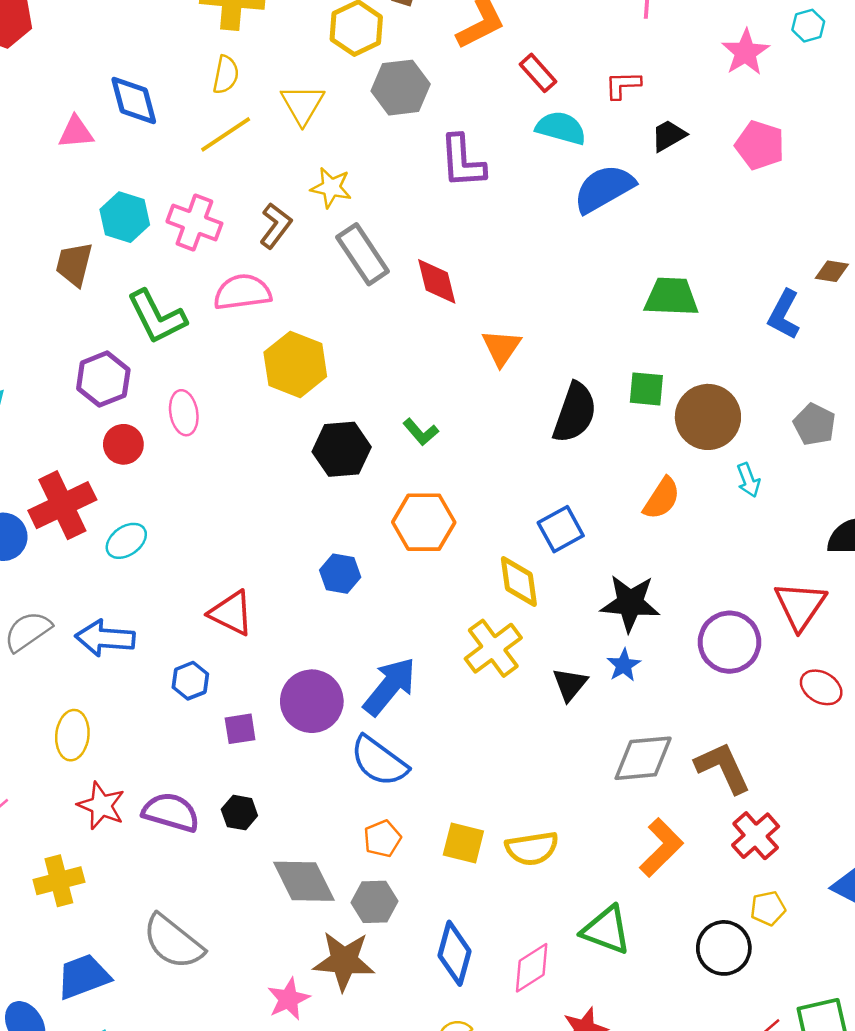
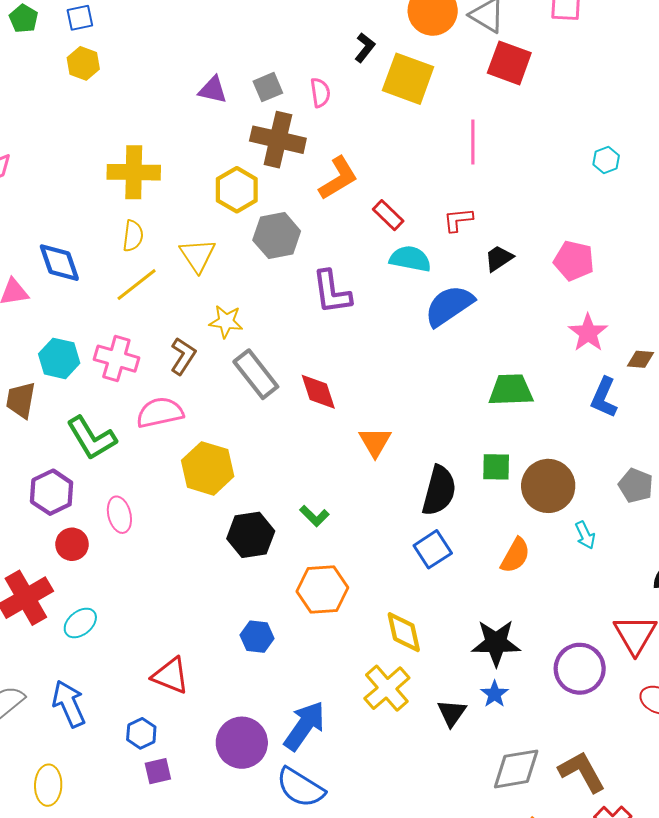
pink star: (745, 52) -> (588, 333), moved
blue square: (561, 529) -> (433, 549), moved
blue arrow: (105, 638) -> (69, 704), turned 66
purple square: (240, 729) -> (158, 771), moved

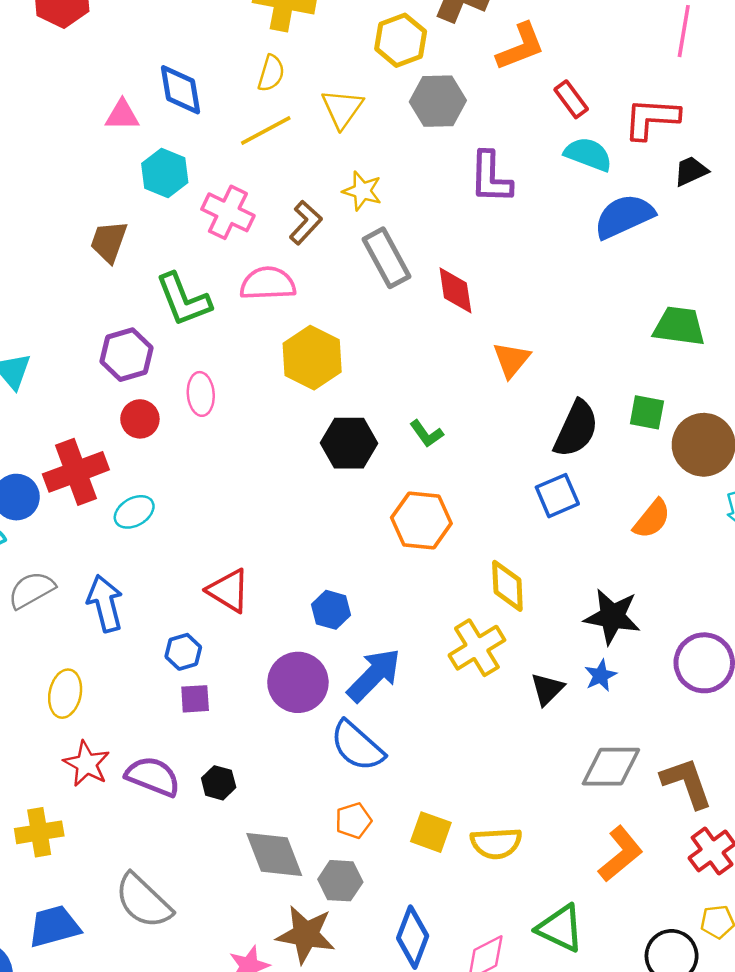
red L-shape: (458, 220) -> (651, 118), size x1.6
cyan hexagon: (59, 358) -> (165, 173), moved
blue hexagon: (257, 637) -> (331, 610), moved

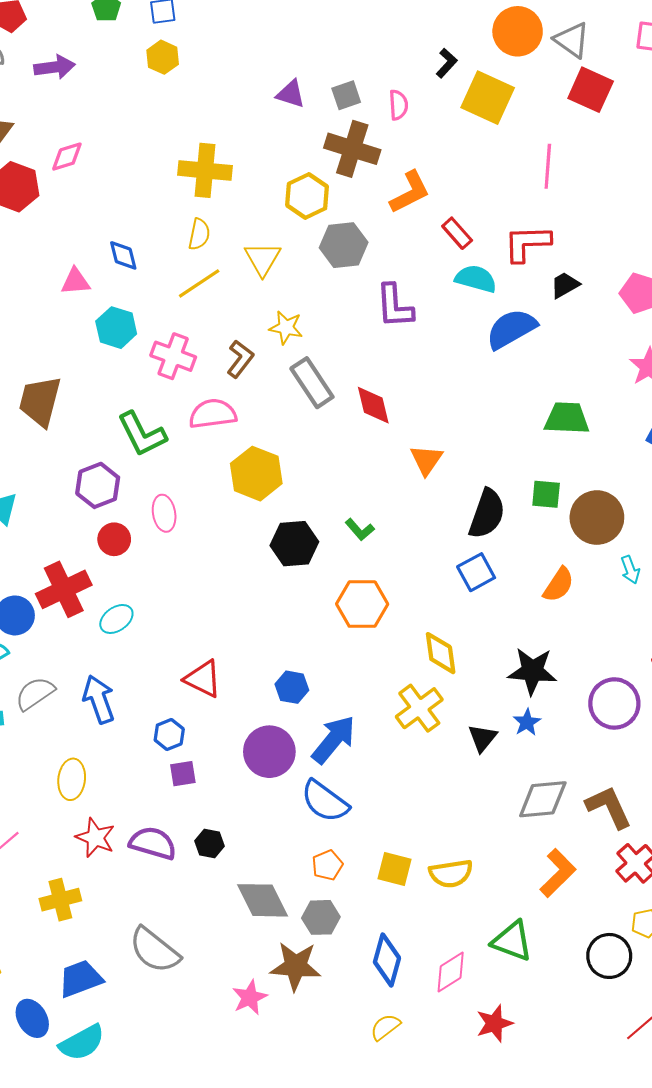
blue diamond: (181, 90) -> (123, 255), size x0.7
brown trapezoid: (109, 242) -> (40, 401), moved, size x1.4

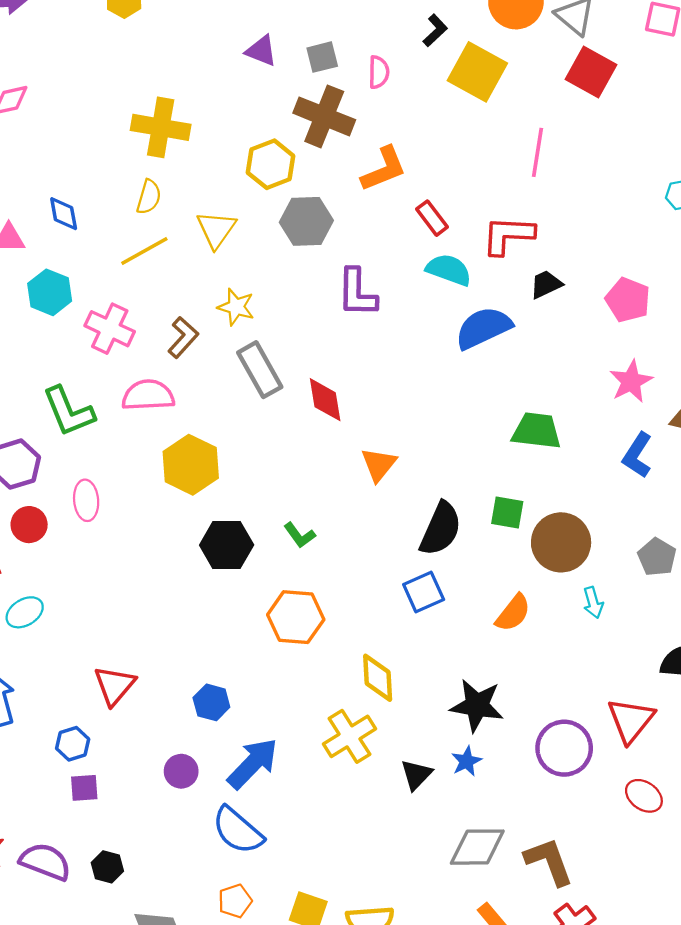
red triangle: (203, 679) -> (115, 685), turned 39
purple circle: (269, 752) -> (181, 771), size x0.6

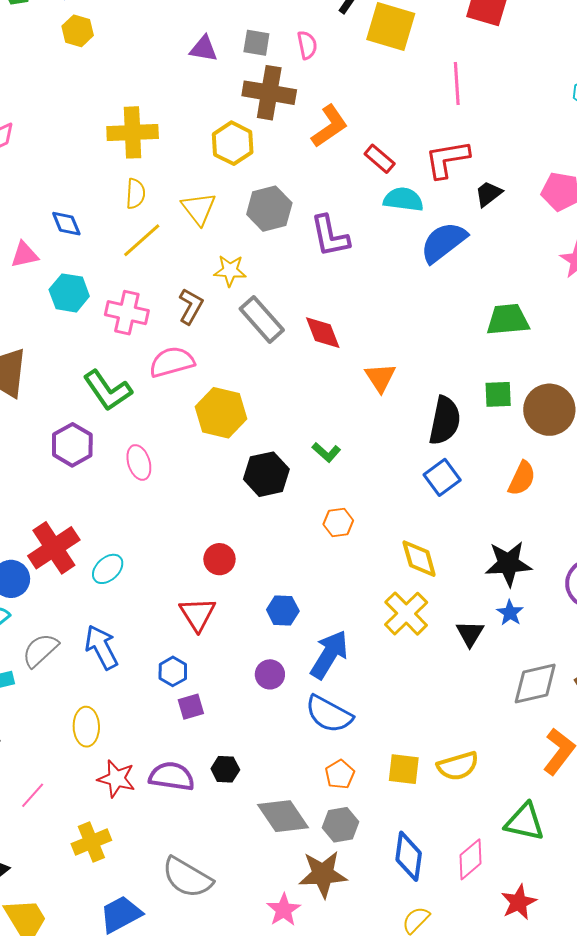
gray square: (322, 57) -> (256, 43), turned 36
gray hexagon: (306, 221) -> (269, 209), moved
red circle: (29, 525) -> (219, 559), moved
orange hexagon: (296, 617) -> (338, 522), size x0.6

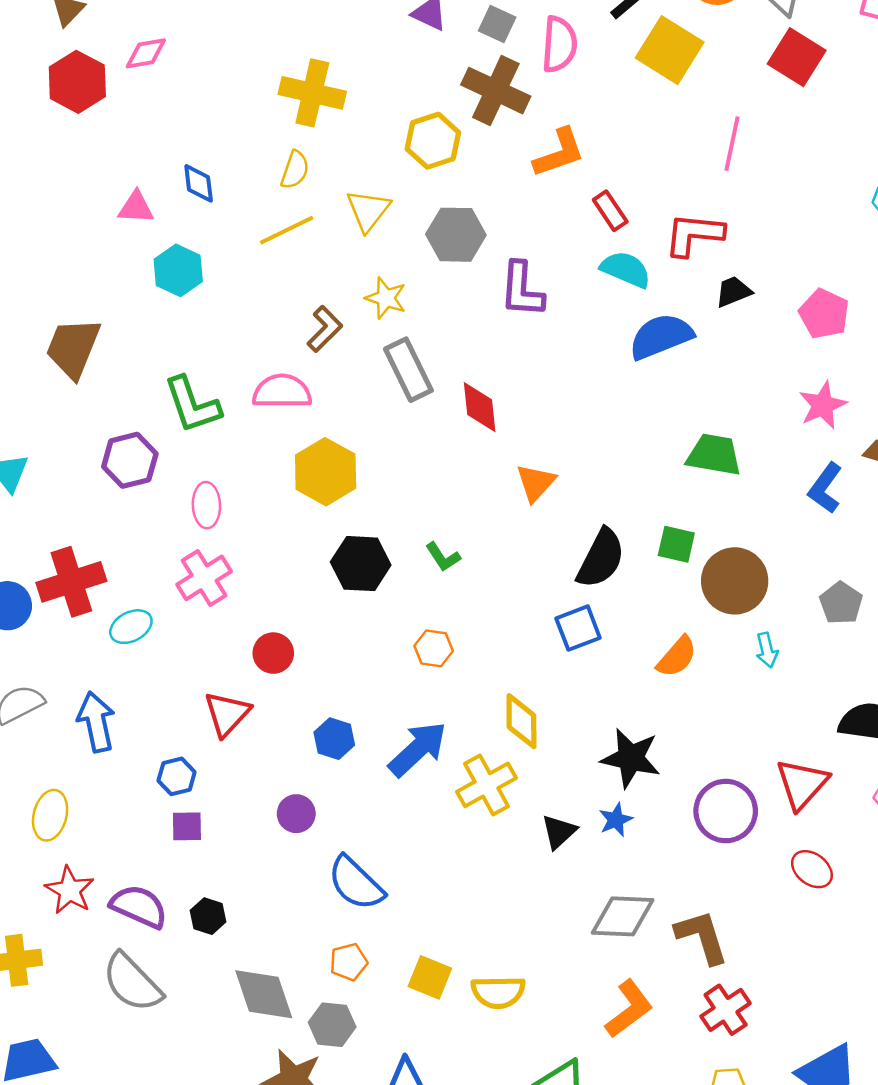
pink semicircle: (307, 45) -> (559, 44), size x1.5
pink cross: (127, 313) -> (204, 578), moved, turned 30
blue arrow: (329, 655) -> (418, 749), moved
gray semicircle: (187, 877) -> (132, 983), moved

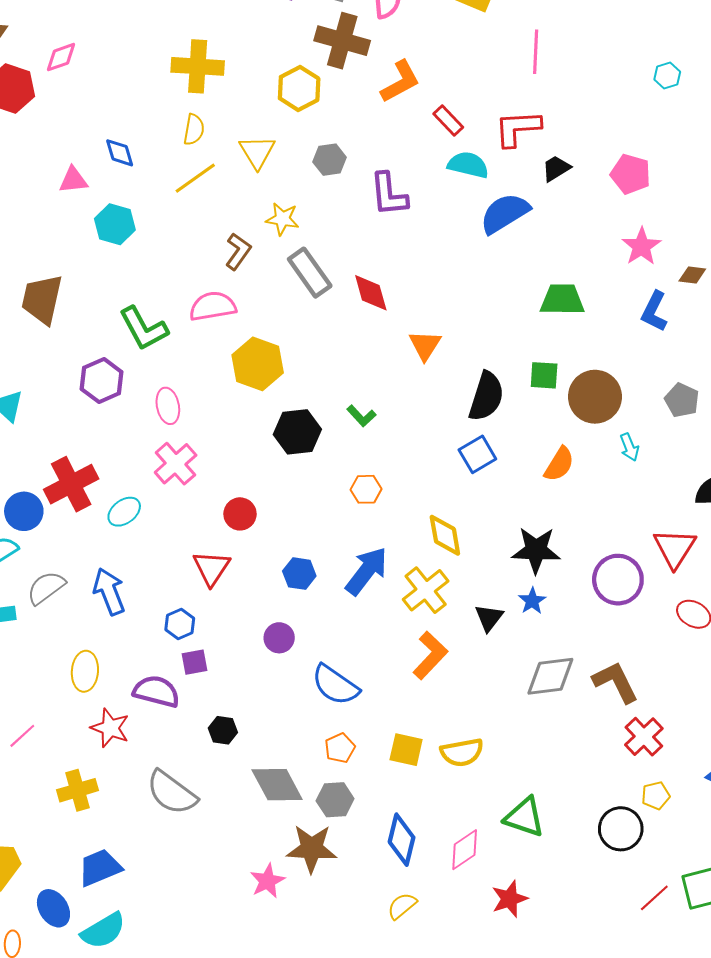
gray hexagon: (456, 235) -> (330, 160), size x0.7
purple semicircle: (139, 906) -> (156, 691), moved
orange L-shape: (629, 1009) -> (430, 655), moved

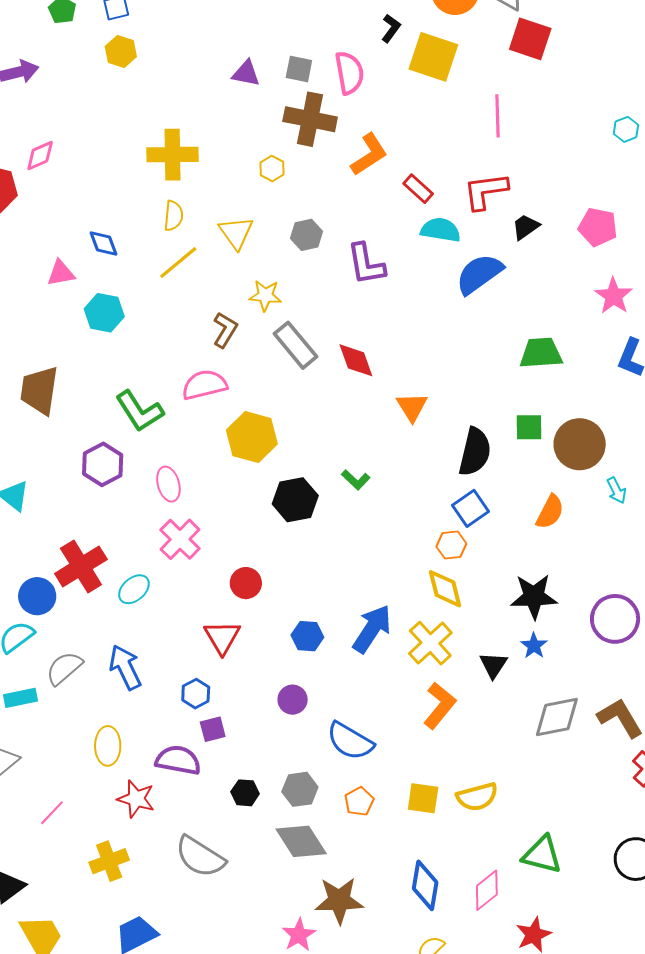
yellow hexagon: (299, 88) -> (272, 169), size x0.6
orange hexagon: (366, 489) -> (451, 545), moved
gray hexagon: (335, 800) -> (300, 789), moved

